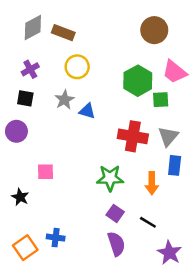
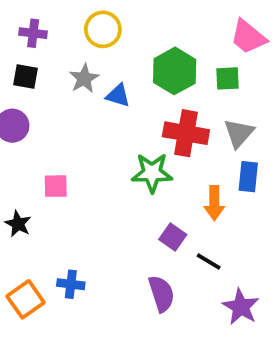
purple cross: (30, 69) -> (33, 33), turned 36
green hexagon: (138, 81) -> (175, 71), moved
green star: (110, 178) -> (152, 173), moved
purple square: (115, 213) -> (173, 237), moved

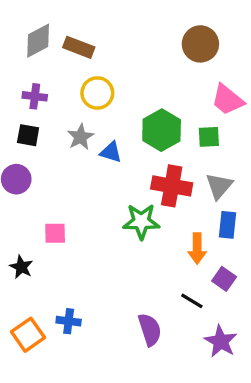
purple square: (173, 237) -> (224, 279), moved

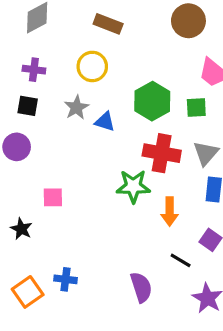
brown rectangle: (79, 47) -> (108, 24), moved
orange arrow: (197, 248) -> (170, 212), moved

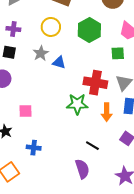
green hexagon: (152, 101) -> (89, 30), moved
orange arrow: (170, 212) -> (107, 112), moved
black line: (181, 260) -> (92, 146), moved
blue cross: (65, 279) -> (34, 148), moved

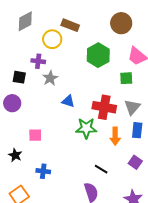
yellow circle: (51, 27) -> (52, 39), moved
purple cross: (13, 29) -> (38, 61), moved
blue triangle: (59, 62) -> (68, 101), moved

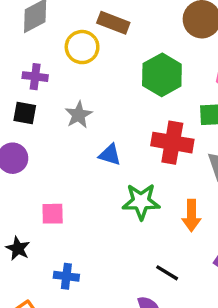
purple cross: (38, 61) -> (35, 77), moved
red cross: (104, 107) -> (172, 143), moved

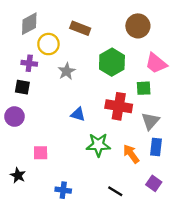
yellow circle: (82, 47) -> (48, 44), moved
gray star: (79, 115) -> (67, 71), moved
orange arrow: (191, 215) -> (131, 154), turned 144
blue cross: (66, 276) -> (63, 190), moved

